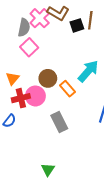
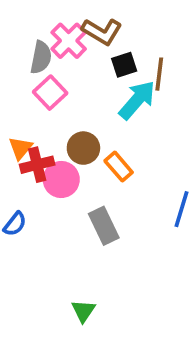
brown line: (90, 20) -> (159, 74), moved
black square: (77, 25) -> (124, 65), moved
cyan arrow: (88, 71) -> (137, 100), moved
red cross: (21, 98) -> (37, 165), moved

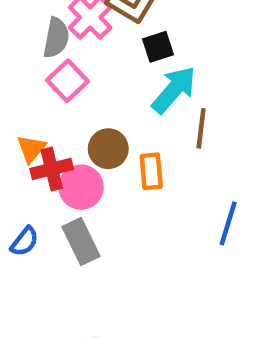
brown line: (159, 74) -> (201, 128), moved
orange rectangle: (119, 167) -> (151, 171), turned 36
gray rectangle: (104, 226) -> (81, 241), moved

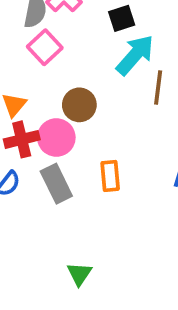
red cross: (52, 169) -> (22, 139), moved
orange rectangle: (151, 171) -> (110, 176), moved

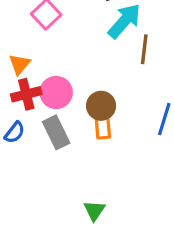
brown circle: (79, 105) -> (101, 106), moved
green triangle: (79, 274) -> (94, 211), moved

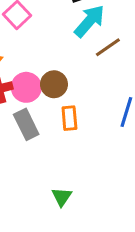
brown line: (144, 49) -> (108, 47), turned 48
brown circle: (101, 106) -> (54, 84), moved

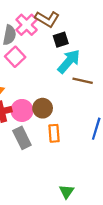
brown line: (108, 47) -> (83, 81), turned 48
green triangle: (62, 197) -> (67, 192), moved

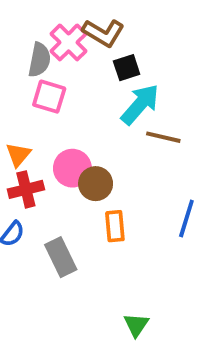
pink square: (15, 57) -> (49, 97), turned -30
pink circle: (22, 110) -> (72, 168), moved
gray rectangle: (22, 138) -> (61, 257), moved

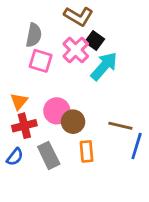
pink cross: (69, 42) -> (76, 50), moved
black square: (127, 68) -> (95, 41), turned -36
brown line: (163, 137) -> (120, 126), moved
gray rectangle: (61, 257) -> (49, 155), moved

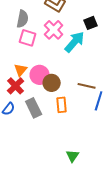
black square: (95, 41) -> (91, 23), moved, turned 32
orange triangle: (19, 101) -> (21, 70), moved
red cross: (24, 126) -> (16, 86), turned -30

